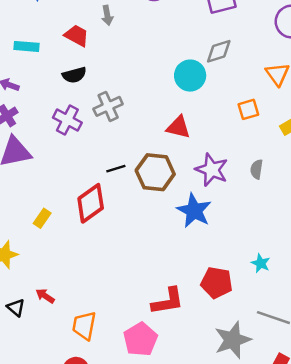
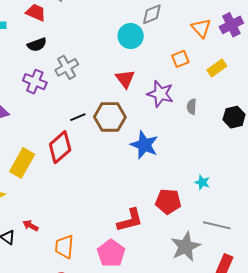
red triangle: (178, 127) -> (125, 79), turned 45
purple star: (212, 170) -> (160, 94), moved
yellow rectangle: (42, 218) -> (22, 163), size x1.8

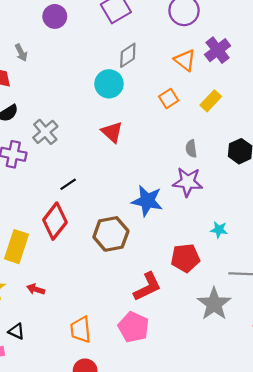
purple star: (160, 94) -> (188, 182), moved
brown hexagon: (110, 117) -> (111, 234), moved
red arrow: (31, 226) -> (36, 289), moved

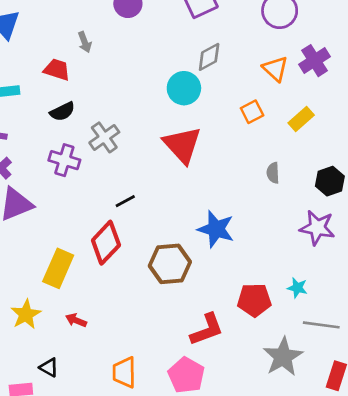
red triangle: (112, 132) -> (182, 145), size x1.5
purple star: (188, 182) -> (317, 228), moved
cyan star: (219, 230) -> (297, 288), moved

